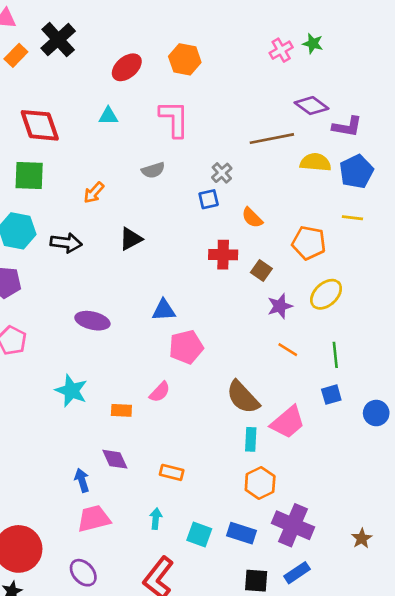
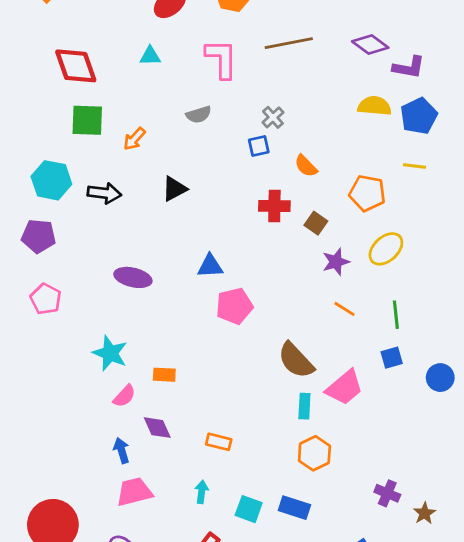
brown line: (272, 139) -> (289, 43), moved
green square: (29, 176) -> (87, 120), moved
pink semicircle: (160, 392) -> (124, 396), moved
purple cross: (293, 525) -> (387, 493), moved, size x0.6

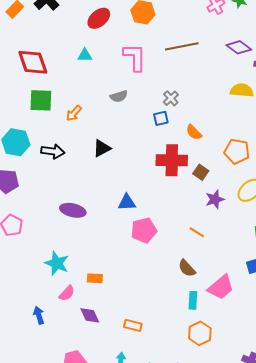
red cross: (274, 206) -> (172, 160), size x1.4
orange line: (344, 309) -> (197, 232), moved
brown semicircle: (296, 360) -> (187, 268), size x0.7
blue arrow: (121, 450) -> (39, 315), moved

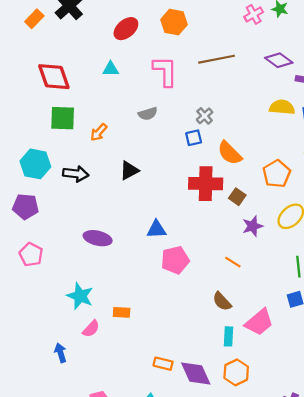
orange semicircle: (194, 132) -> (230, 153), size x1.4
orange pentagon: (237, 151) -> (277, 174), turned 30
purple diamond: (90, 315) -> (196, 373), moved, size x1.4

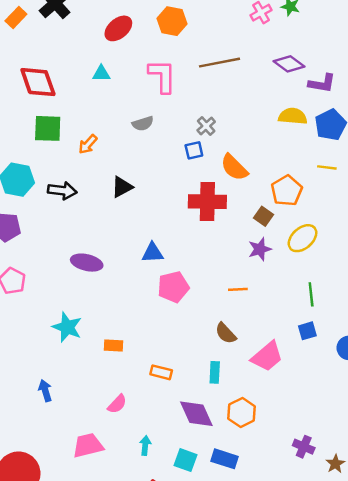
brown square: (237, 197) -> (263, 216), moved
orange line: (233, 262) -> (238, 289), turned -35
pink semicircle: (91, 329) -> (117, 404), moved
cyan rectangle: (229, 336) -> (215, 372), moved
orange rectangle: (163, 364) -> (161, 372), moved

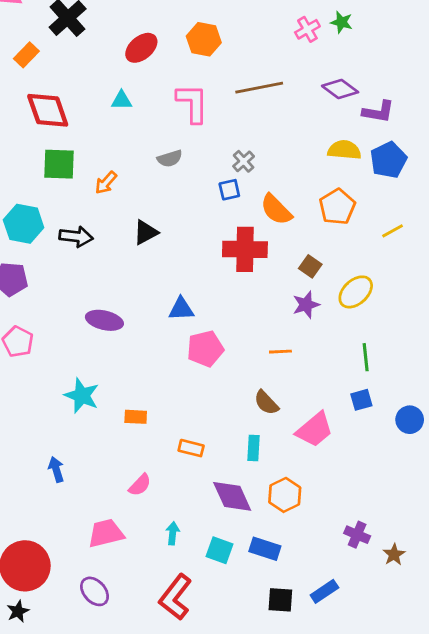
orange rectangle: (16, 17) -> (26, 55), moved
yellow line: (327, 167) -> (393, 231), moved, turned -36
orange pentagon: (287, 191) -> (337, 207), moved

